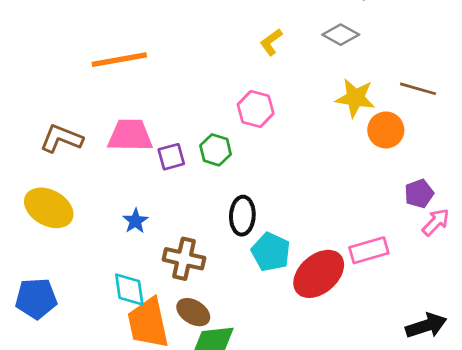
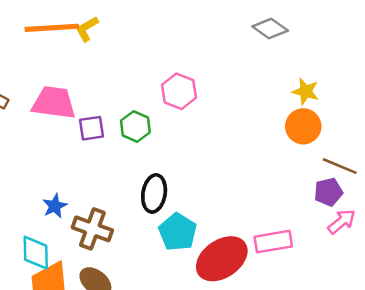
yellow L-shape: (271, 42) -> (87, 29), moved
brown line: (418, 89) -> (340, 166), moved
yellow star: (355, 98) -> (306, 91), moved, size x0.7
blue star: (135, 221) -> (55, 206), moved

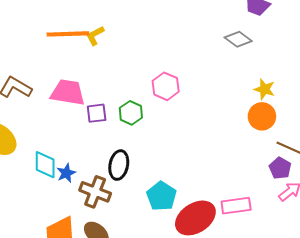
purple pentagon: (328, 192) -> (280, 168), turned -30
black ellipse: (154, 193) -> (119, 165), moved
cyan diamond: (36, 253) -> (45, 165), moved

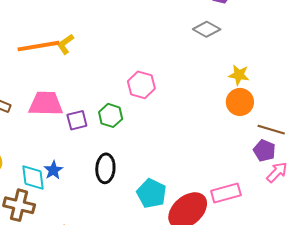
blue star: (66, 173) -> (53, 170), moved
brown cross: (95, 192) -> (19, 205), moved

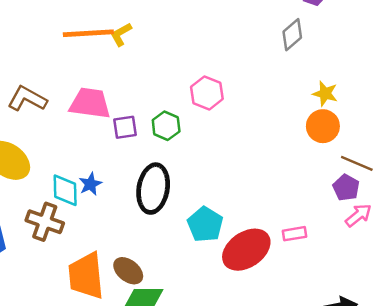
gray diamond: (207, 29) -> (292, 35), turned -76
black ellipse: (105, 168) -> (153, 189), size x1.4
pink rectangle: (226, 193) -> (294, 234), size x0.7

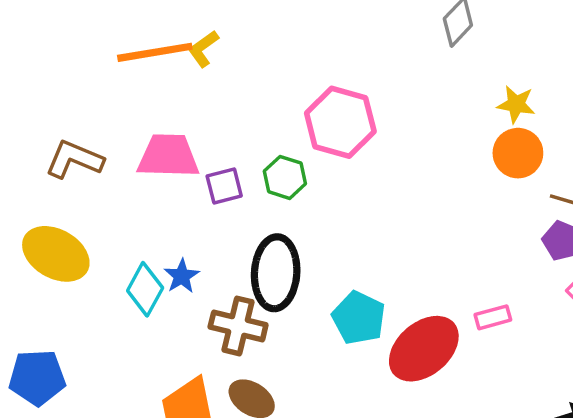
pink hexagon: (207, 93) -> (340, 122), size x1.4
cyan diamond: (65, 190) -> (145, 289), turned 36
brown cross: (45, 222) -> (238, 326), moved

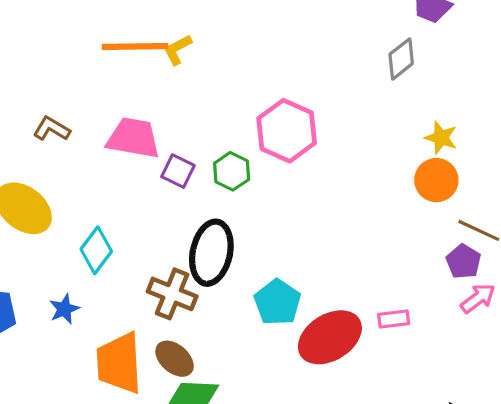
brown L-shape: (74, 159) -> (52, 129), size x0.7
purple square: (224, 186) -> (178, 171), turned 32
blue star: (182, 276) -> (64, 309), moved

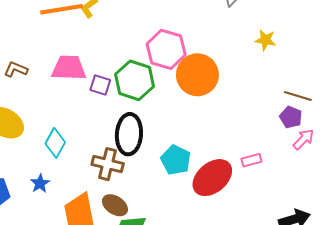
green hexagon: (232, 171) -> (135, 80), size x1.6
orange circle: (436, 180) -> (197, 75), moved, size x1.5

